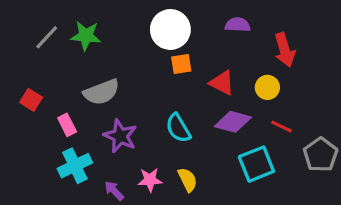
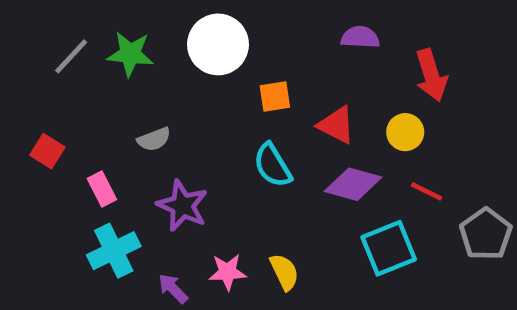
white circle: (170, 29) -> (218, 44), moved
gray semicircle: (101, 92) -> (154, 139), size x0.6
cyan semicircle: (178, 128) -> (273, 165), moved

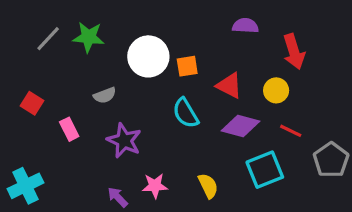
white circle: (218, 44) -> (148, 56), moved
cyan cross: (114, 251) -> (26, 186), moved
yellow semicircle: (284, 272) -> (208, 186), moved

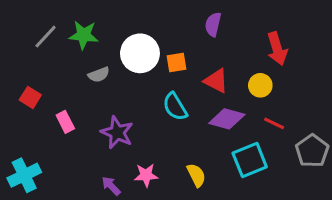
purple semicircle: (245, 26) -> (213, 24), moved, turned -80
gray semicircle: (105, 95) -> (99, 75), moved

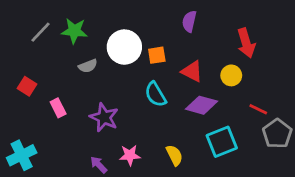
red line: (274, 123) -> (258, 109), moved

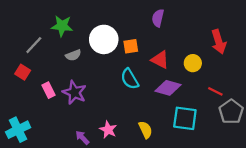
gray line: (41, 32) -> (34, 45), moved
red arrow: (246, 43) -> (219, 42), moved
purple star: (104, 117) -> (74, 92), moved
cyan square: (222, 142) -> (185, 118), turned 30
pink star: (130, 155) -> (108, 130), turned 30

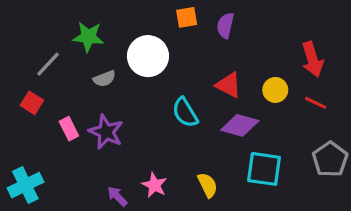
orange square: (131, 46) -> (187, 17), moved
red line: (215, 91) -> (316, 103), moved

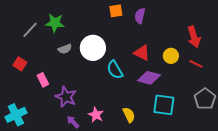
white circle: (148, 56) -> (93, 48), moved
gray line: (48, 64) -> (30, 30), moved
purple star: (106, 132) -> (66, 97), moved

